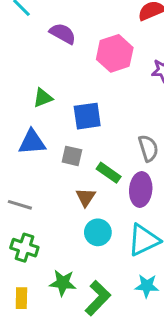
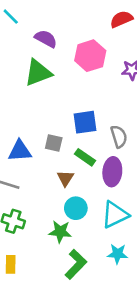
green triangle: (43, 98) -> (38, 73), moved, size x1.6
blue square: (87, 116) -> (85, 122), moved
blue triangle: (32, 142) -> (20, 151), moved
green star: (63, 283) -> (60, 232), moved

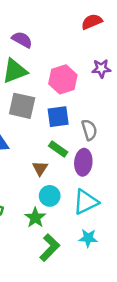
pink hexagon: (90, 56) -> (63, 79), moved
gray square: (54, 143) -> (22, 106), moved, size x1.6
green star: (60, 232) -> (35, 218), turned 30

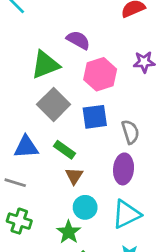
purple semicircle: (22, 40) -> (78, 40), moved
gray square: (22, 106) -> (54, 104), turned 32
green rectangle: (58, 149) -> (65, 150), moved

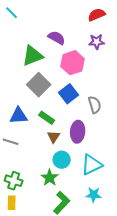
purple star: (144, 62) -> (97, 42), moved
blue square: (95, 117) -> (69, 94), turned -30
purple ellipse: (124, 169) -> (78, 132), moved
green cross: (19, 221) -> (14, 181), moved

